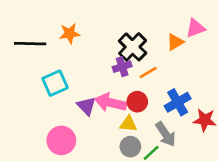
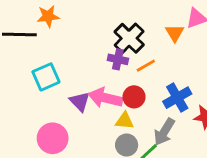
orange star: (70, 34) -> (48, 16), moved
orange triangle: (175, 42) -> (175, 33), turned -30
purple cross: (122, 67) -> (118, 59), turned 30
gray arrow: (166, 134) -> (164, 132), turned 65

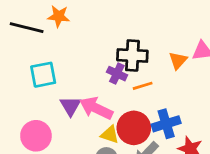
black cross: (129, 38) -> (132, 56), turned 36
red circle: (134, 97) -> (134, 128), moved, size x1.5

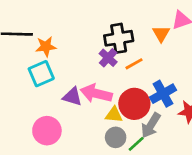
orange star: (59, 16) -> (46, 47), moved
purple cross: (117, 74) -> (108, 58), turned 30
purple triangle: (70, 106) -> (72, 97), turned -30

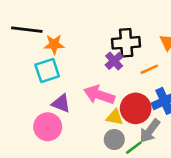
orange line: (134, 64) -> (149, 69), moved
purple triangle: (72, 97) -> (61, 103), moved

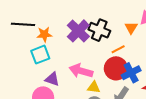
black cross: (126, 43) -> (99, 30), turned 30
purple cross: (114, 61) -> (78, 31), moved, size x1.6
red circle: (136, 108) -> (116, 68), moved

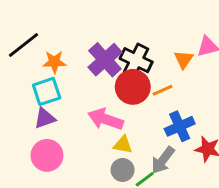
black line: (23, 24) -> (23, 45), turned -45
red circle: (116, 68) -> (133, 87), moved
purple triangle: (52, 79) -> (45, 118), moved, turned -42

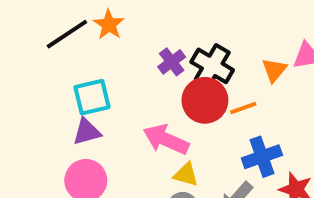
purple cross: (105, 60) -> (172, 62), size x0.6
orange star: (54, 62) -> (109, 25), moved, turned 30

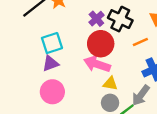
red circle: (205, 100) -> (101, 44), moved

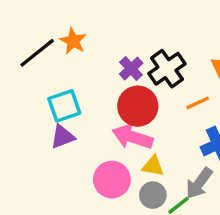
black cross: (120, 19) -> (167, 69), turned 30
pink circle: (52, 92) -> (112, 180), moved

